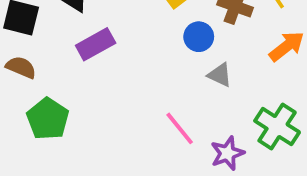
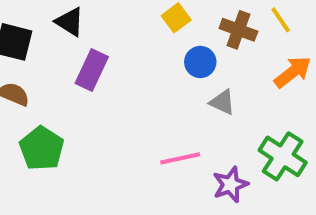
purple rectangle: (96, 44) -> (92, 70), turned -36
pink line: (180, 128) -> (180, 158), turned -63

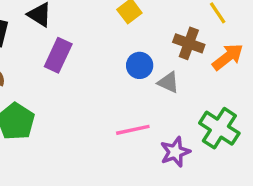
brown cross: (238, 30) -> (189, 43), moved
blue circle: (200, 62) -> (140, 65), moved

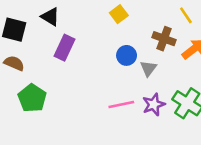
gray triangle: (168, 82) -> (148, 68), turned 42
purple star: (175, 152) -> (154, 105), moved

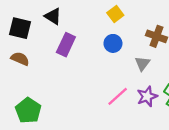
blue circle: (127, 55) -> (113, 43), moved
green pentagon: (32, 98) -> (28, 110), moved
pink line: (121, 105) -> (118, 96), turned -30

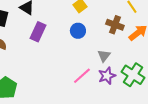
gray triangle: (142, 63) -> (104, 56), moved

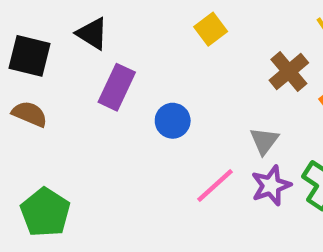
brown cross: (115, 25) -> (289, 72), turned 30
blue circle: (78, 31) -> (173, 121), moved

